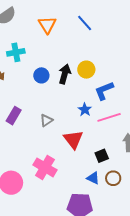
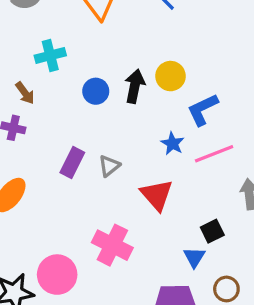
purple rectangle: (14, 116) -> (72, 162), moved
black square: (102, 156) -> (212, 231), moved
blue triangle: (93, 178) -> (194, 257), turned 40
brown circle: (113, 178) -> (226, 289), moved

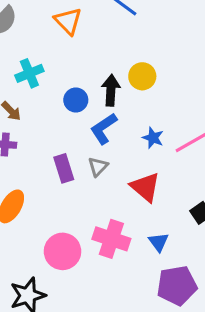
blue L-shape: (203, 109) -> (104, 129), moved
purple rectangle: (72, 162) -> (64, 168), turned -36
blue triangle: (194, 257) -> (159, 242), moved
pink circle: (57, 275) -> (63, 251), moved

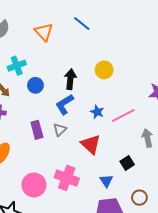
yellow circle: (142, 76) -> (104, 70), moved
blue circle: (76, 100) -> (35, 85), moved
blue triangle: (159, 242) -> (106, 181), moved

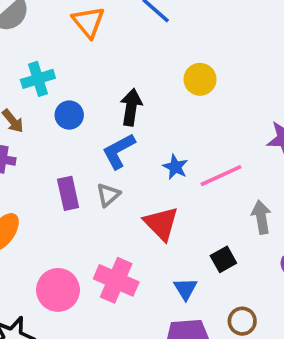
yellow circle: (104, 70) -> (200, 79), moved

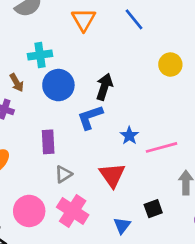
yellow circle: (200, 79) -> (170, 65), moved
blue circle: (69, 115) -> (58, 85), size x1.5
gray triangle: (108, 195) -> (63, 174), moved

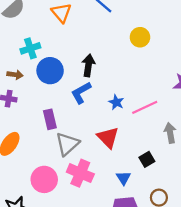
brown arrow: (17, 83) -> (15, 75), turned -42
gray triangle: (63, 174) -> (67, 144), size x1.6

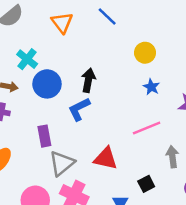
cyan cross: (30, 48) -> (27, 59), turned -36
blue star: (116, 102) -> (151, 87), moved
red triangle: (108, 137) -> (106, 158), turned -35

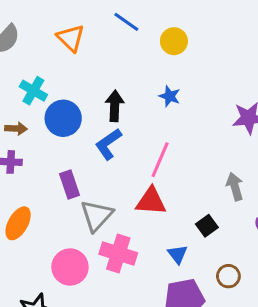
yellow circle: (145, 53) -> (174, 41), moved
blue star: (151, 87) -> (170, 96), moved
pink line: (147, 128) -> (160, 160), moved, turned -36

